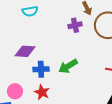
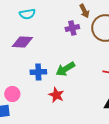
purple diamond: (25, 51) -> (22, 42), moved
red star: (42, 92) -> (56, 95), moved

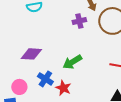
purple diamond: (22, 42) -> (31, 54), moved
blue cross: (38, 72) -> (45, 79), moved, turned 35

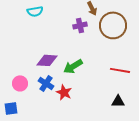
purple diamond: (31, 54) -> (47, 60), moved
pink circle: (19, 87) -> (20, 83), moved

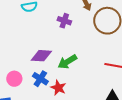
purple cross: (80, 25) -> (64, 21), moved, turned 32

